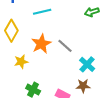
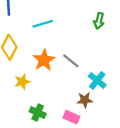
green arrow: (92, 12) -> (99, 21), turned -56
brown star: (83, 86) -> (85, 100), moved

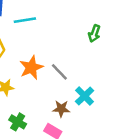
cyan line: (43, 24) -> (25, 20), moved
brown star: (85, 100) -> (61, 109), moved

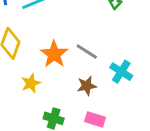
brown star: (61, 109) -> (87, 86), moved

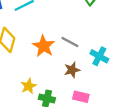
yellow star: (31, 83) -> (29, 86), moved

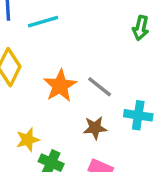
cyan cross: (99, 56) -> (138, 115), turned -30

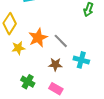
yellow star: (28, 140) -> (18, 48), moved

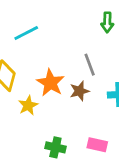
gray line: (61, 41) -> (90, 65), moved, turned 42
brown star: (55, 64) -> (80, 91), moved

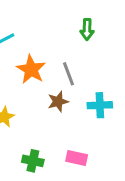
orange star: (50, 83) -> (31, 69), moved

